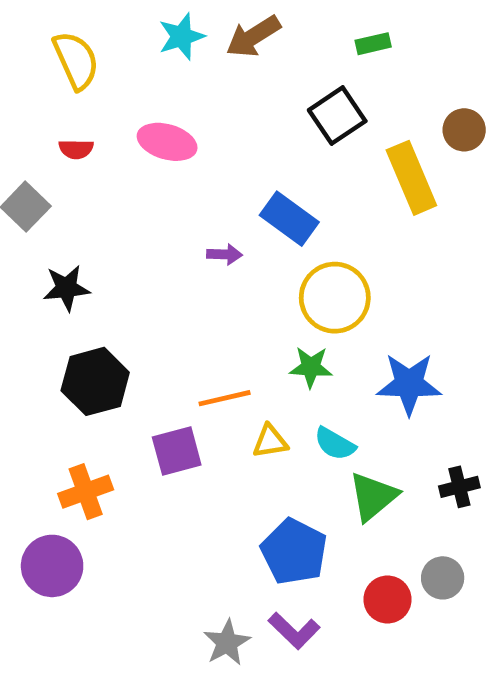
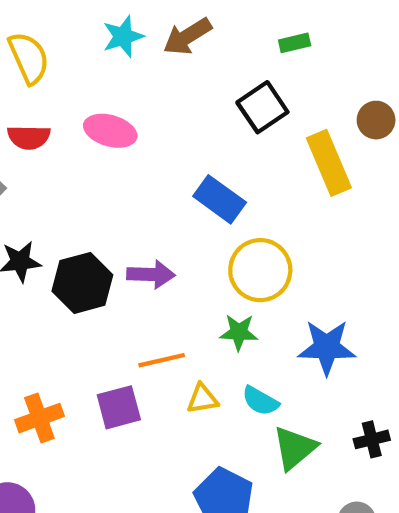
red semicircle: (76, 149) -> (29, 137), size x1.4
purple arrow: (225, 254) -> (151, 274), moved, size x1.5
black hexagon: (95, 381) -> (82, 283), moved
orange cross: (86, 492) -> (39, 418), moved

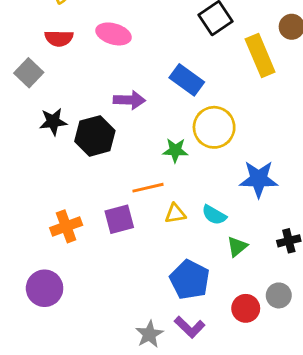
purple arrow: (151, 274) -> (129, 100), moved
green star: (239, 332) -> (175, 150), moved
green triangle: (295, 448) -> (237, 247), size x0.7

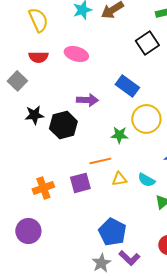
blue pentagon: (190, 280) -> (112, 232), moved

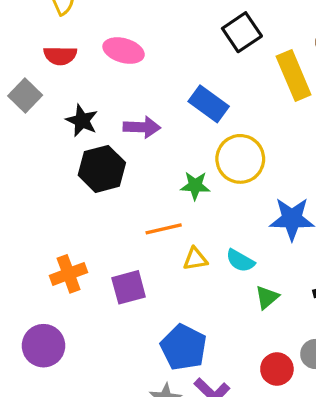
black star: (34, 115) -> (82, 121), moved, turned 30
purple square: (80, 183) -> (129, 287), moved

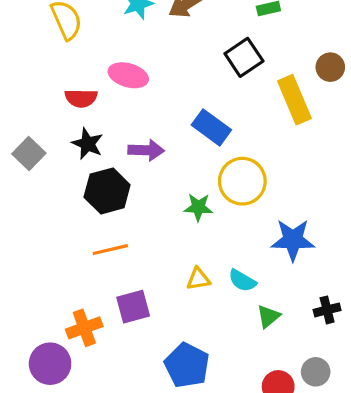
red semicircle: (60, 56) -> (81, 98), moved
gray square: (25, 96) -> (29, 153), moved
orange line: (164, 229) -> (110, 250), moved
orange cross: (69, 274) -> (84, 328), moved

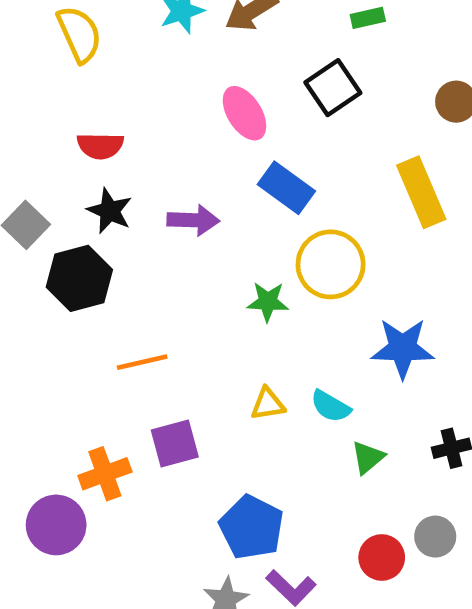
pink ellipse: (128, 75) -> (244, 113), moved, turned 42
yellow rectangle: (294, 100) -> (421, 192), moved
black hexagon: (107, 191) -> (79, 278), moved

